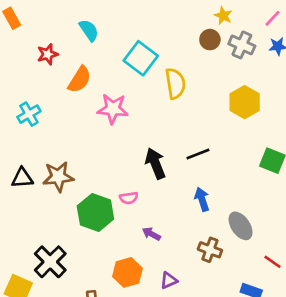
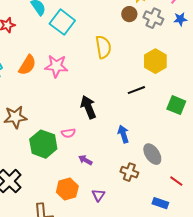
cyan square: (141, 58) -> (62, 22), moved
orange semicircle: (80, 80) -> (27, 65), moved
black line: (198, 154) -> (136, 90), moved
purple triangle: (169, 280) -> (98, 195), turned -32

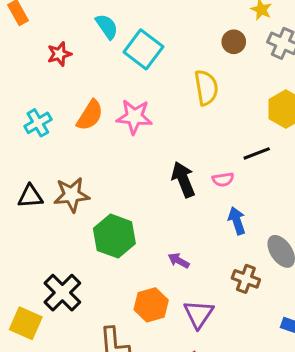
brown circle: (129, 14) -> (234, 42), moved
pink semicircle: (68, 133) -> (223, 179), moved
purple triangle: (98, 195) -> (199, 314), size x1.5

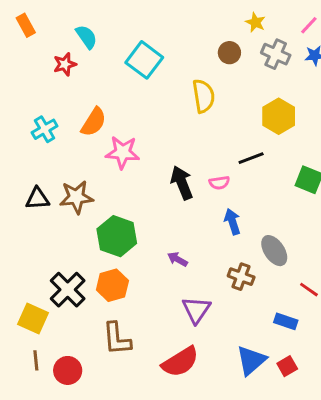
cyan semicircle: (107, 26) -> (86, 37), moved
pink star: (134, 117) -> (123, 152), moved
orange hexagon: (151, 305) -> (112, 285), moved

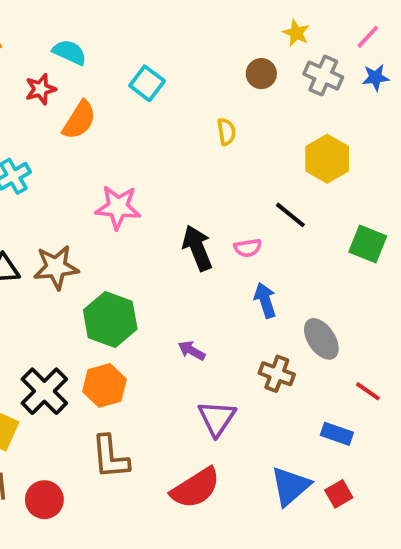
cyan semicircle: (86, 37) -> (70, 52), turned -30
cyan square: (144, 60) -> (147, 83), size x0.7
yellow semicircle: (203, 96) -> (226, 132), size x0.6
orange semicircle: (94, 122) -> (79, 120), moved
black line: (251, 158) -> (290, 215), turned 60

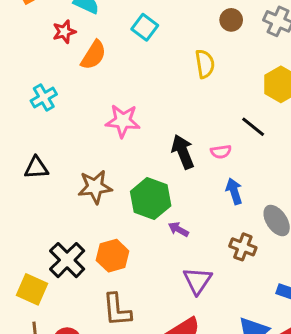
yellow semicircle: (226, 132) -> (205, 64), size x1.4
brown star: (56, 267) -> (95, 187), moved
green hexagon: (110, 320) -> (151, 199), moved

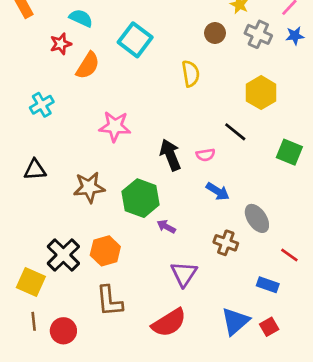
cyan square: (145, 27) -> (135, 40), size x1.4
blue arrow: (234, 191) -> (218, 191), turned 140

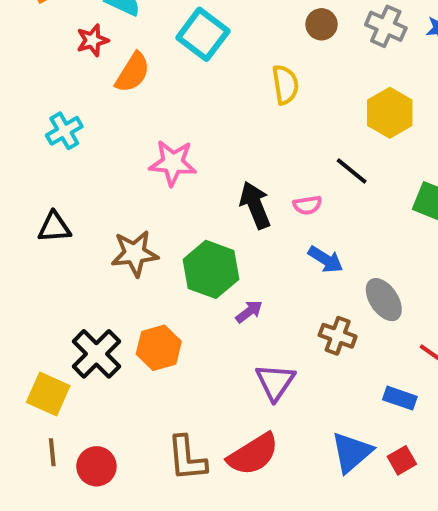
purple arrow: (166, 227) -> (249, 312), turned 114
brown L-shape: (109, 301) -> (187, 458), moved

